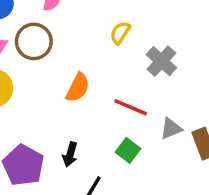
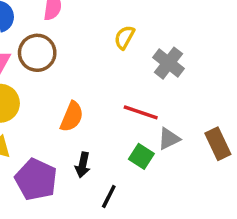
orange semicircle: (78, 88) -> (72, 117), moved
gray triangle: (171, 129) -> (169, 139), moved

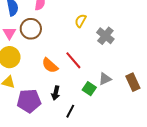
red line: (141, 112) -> (73, 60), moved, turned 30
orange semicircle: (72, 117) -> (50, 65), turned 108
purple pentagon: (36, 179) -> (29, 101), turned -30

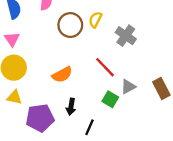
brown circle: (31, 29) -> (70, 25), moved
red line: (73, 60) -> (105, 67), moved
orange semicircle: (50, 65) -> (62, 75), turned -66

